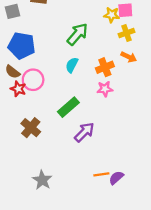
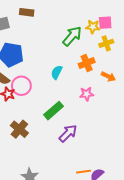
green arrow: (77, 34) -> (72, 36), moved
orange arrow: (129, 57) -> (108, 76), moved
orange cross: (105, 67) -> (87, 63), moved

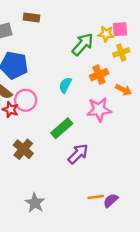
pink star: (87, 94) -> (99, 110), size x1.5

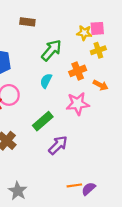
brown rectangle: (31, 17) -> (27, 22), moved
green arrow: (83, 44) -> (51, 50), moved

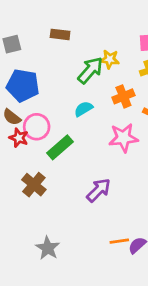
yellow star: (84, 33) -> (110, 59), moved
cyan semicircle: (46, 81) -> (83, 109), turned 32
green rectangle: (43, 121) -> (60, 147), moved

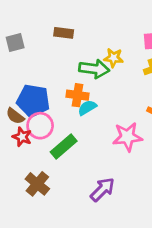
green arrow: (90, 70) -> (94, 69), turned 56
blue pentagon: (23, 85) -> (33, 101), moved
orange cross: (123, 96) -> (77, 95), moved, turned 30

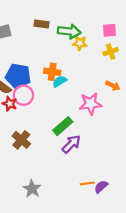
green arrow: (94, 69) -> (69, 31), moved
green rectangle: (64, 146) -> (63, 126), moved

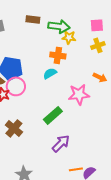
orange cross: (52, 72) -> (58, 55), moved
purple arrow: (71, 144) -> (61, 143), moved

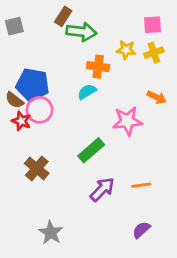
brown rectangle: (33, 19) -> (63, 16), turned -64
green arrow: (59, 26) -> (81, 32), moved
yellow star: (69, 37) -> (126, 50), moved
orange line: (76, 169) -> (141, 185), moved

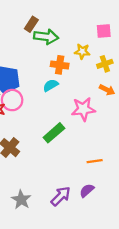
yellow cross: (154, 53) -> (105, 64), moved
purple arrow: (102, 189) -> (61, 196), moved
purple semicircle: (141, 230) -> (87, 191), moved

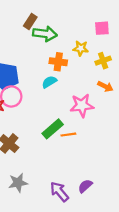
orange line: (95, 161) -> (68, 135), moved
purple arrow: (61, 196) -> (59, 192), turned -85
gray star: (21, 200) -> (18, 183), moved, turned 30

